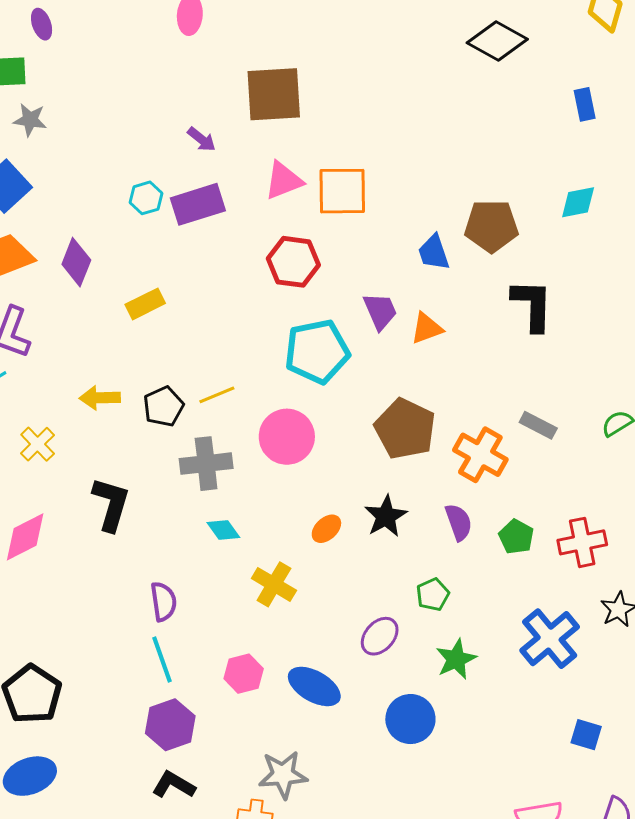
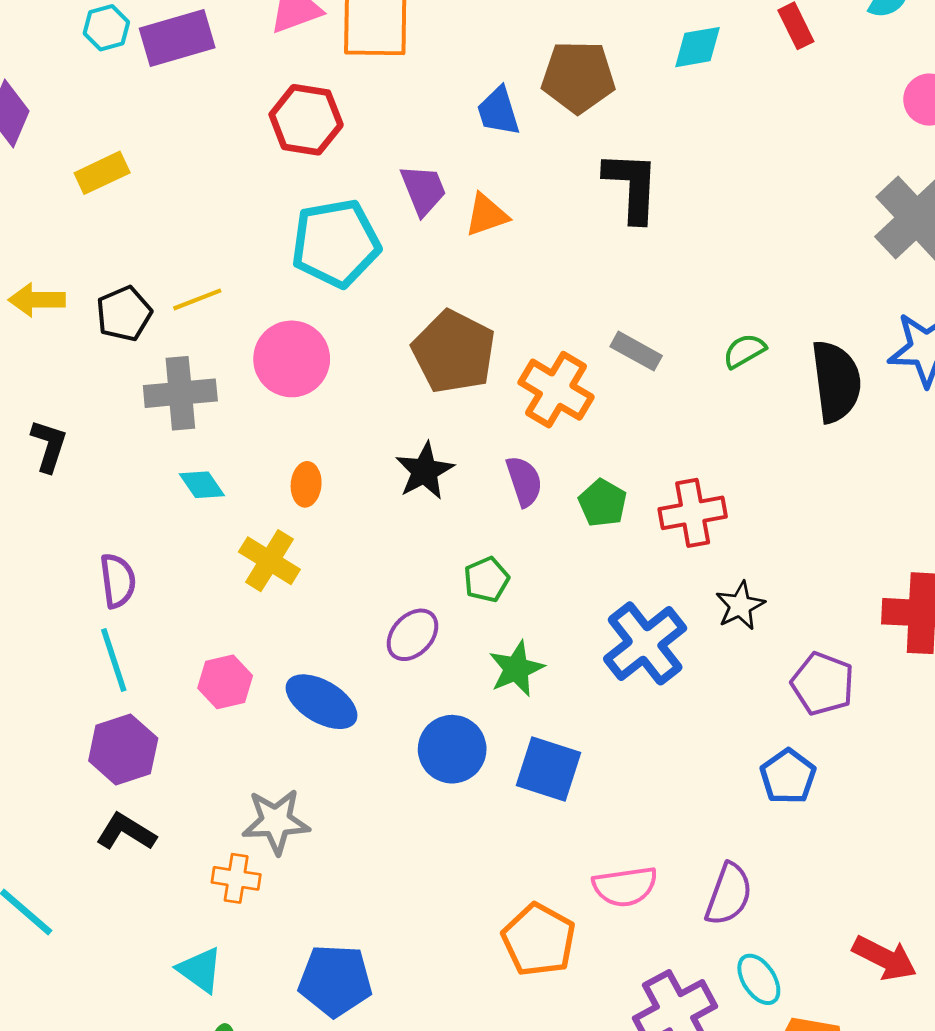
black L-shape: (111, 504) -> (49, 446), size x0.7
orange ellipse: (326, 529) -> (306, 484), moved, turned -44
blue square: (586, 735) -> (548, 769), moved, size x1.5

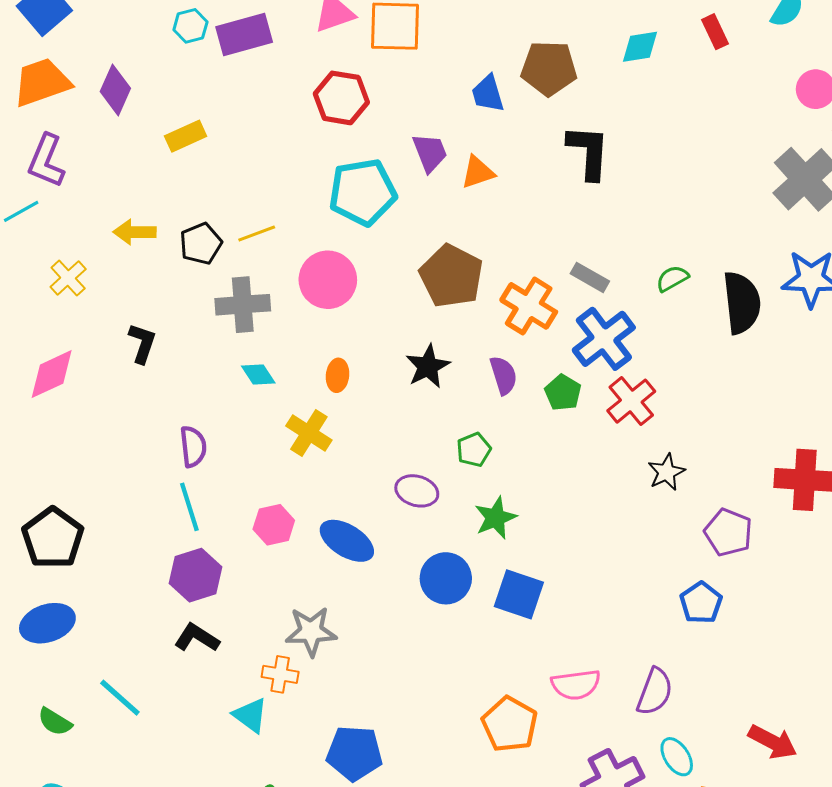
red cross: (693, 513) -> (631, 401), turned -30
purple ellipse: (412, 635) -> (417, 491), turned 63
blue cross: (645, 643) -> (604, 339), moved
cyan triangle: (200, 970) -> (250, 715), moved

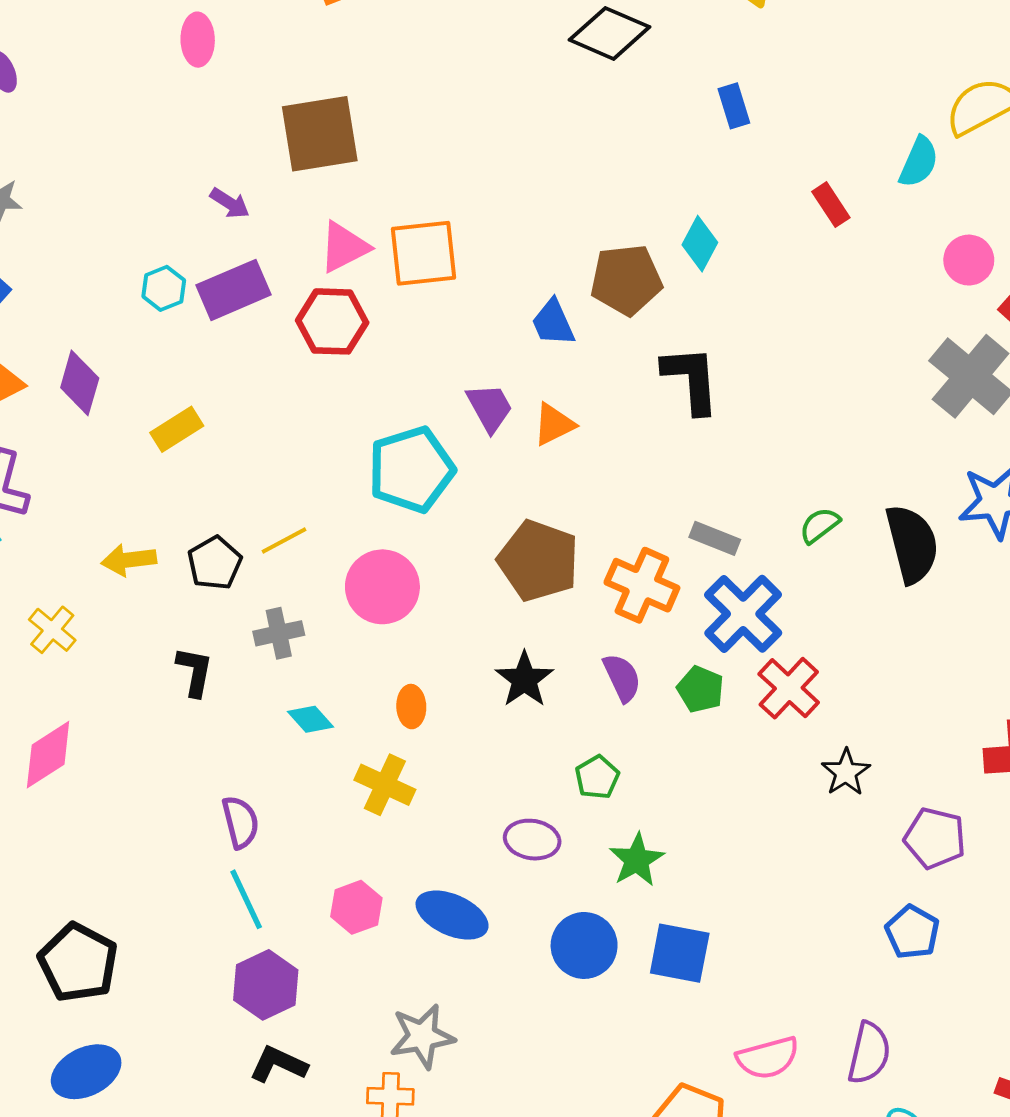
cyan diamond: (640, 47) -> (700, 244), moved, turned -45
red hexagon: (341, 98) -> (332, 321), moved
gray cross: (243, 305) -> (279, 633), size x0.7
black L-shape: (142, 343) -> (195, 672), moved

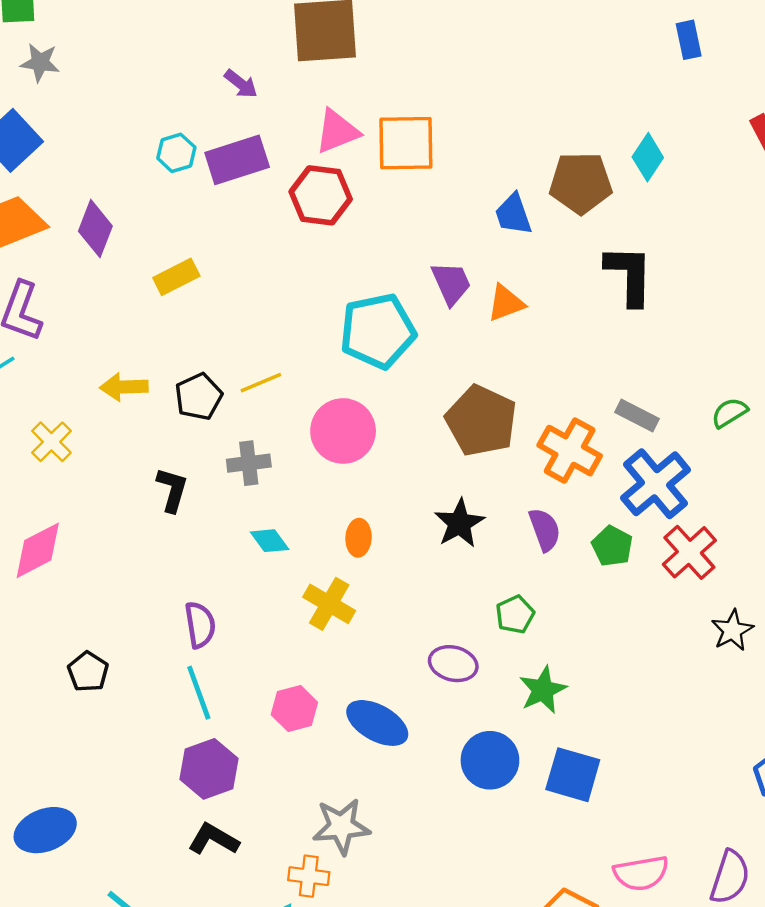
black pentagon: (78, 963) -> (88, 672), moved, size x0.6

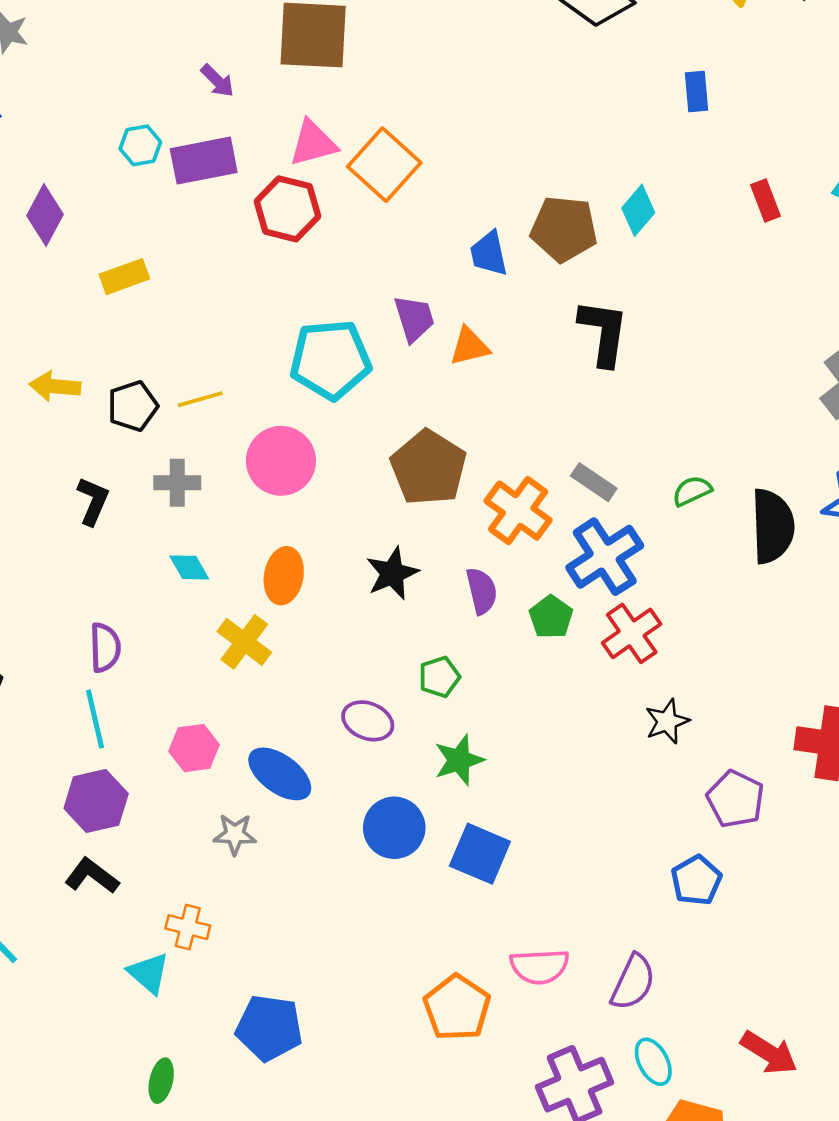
orange square: (406, 143) -> (384, 165), turned 36
orange ellipse: (359, 538) -> (284, 576), size x1.4
gray star: (341, 826) -> (235, 834), moved, size x0.7

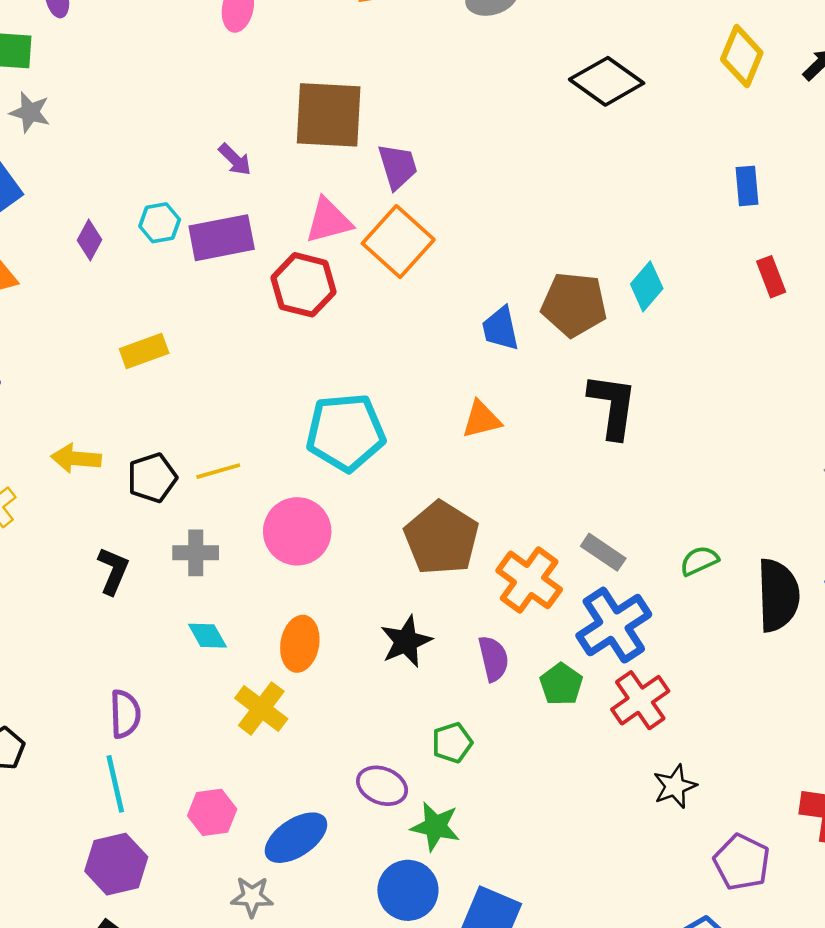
blue rectangle: (696, 91) -> (747, 186), moved
purple diamond: (45, 215) -> (90, 240), moved, size x0.7
purple trapezoid: (414, 319) -> (398, 166), moved
green star: (459, 760) -> (435, 826), moved, turned 30
blue ellipse: (280, 774) -> (296, 838), turned -70

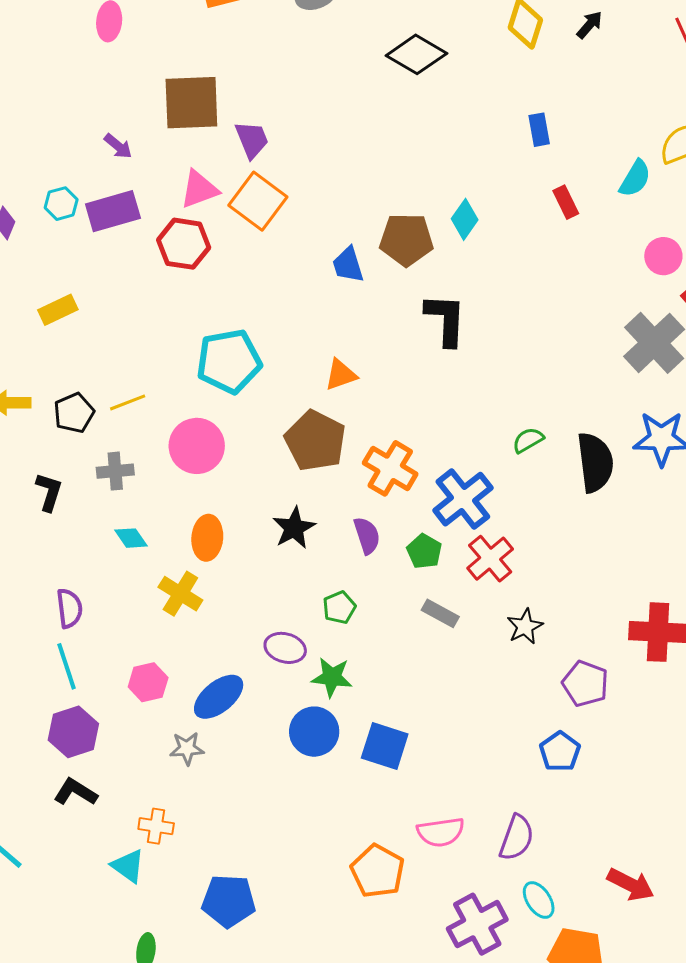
orange triangle: (482, 419) -> (341, 375), moved
gray rectangle: (603, 552) -> (440, 613), moved

